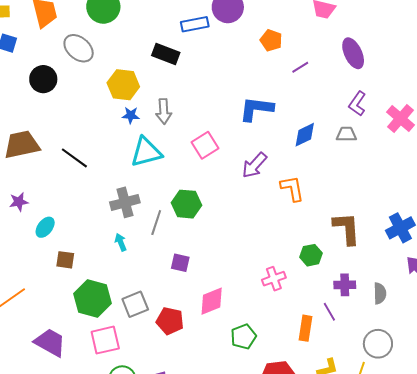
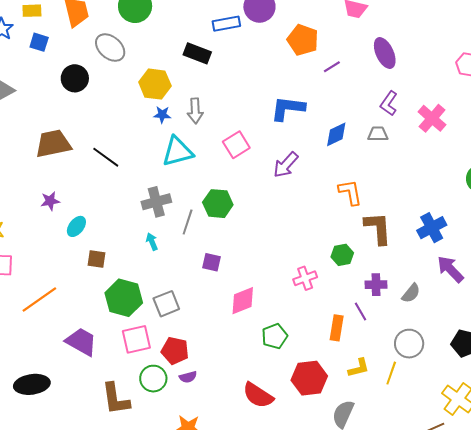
orange pentagon: (271, 40) -> (303, 40), size x1.4
orange L-shape: (292, 188) -> (350, 192), moved
gray semicircle: (380, 293) -> (411, 293), turned 40
red pentagon: (170, 321) -> (175, 351), moved

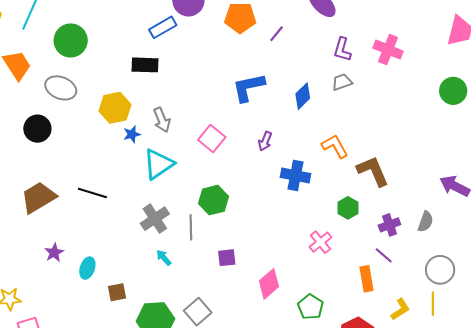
purple arrow: (286, 165) -> (265, 141), size x0.7
blue cross: (432, 228) -> (295, 175), moved, turned -32

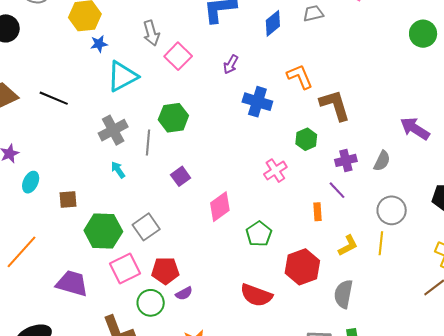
gray arrow: (162, 120) -> (151, 33), moved
purple square: (227, 258) -> (181, 176), turned -36
cyan ellipse: (87, 268) -> (31, 182), moved
orange rectangle: (366, 279) -> (317, 212), size x0.7

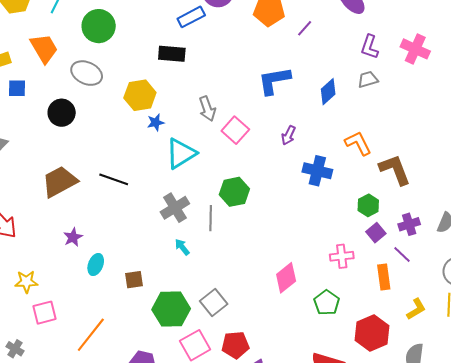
pink cross: (275, 171) -> (342, 256), moved, turned 30
purple square: (181, 176) -> (376, 233), moved
orange rectangle: (317, 212) -> (384, 277), size x1.4

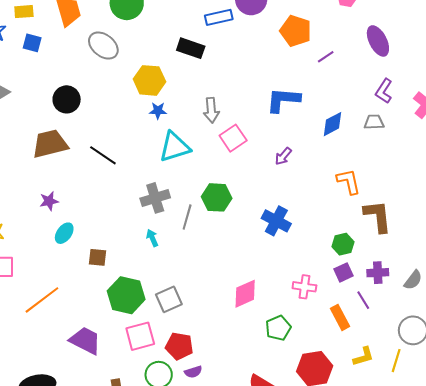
black circle: (62, 113) -> (67, 99), moved
blue cross: (317, 171) -> (276, 221), moved
orange rectangle: (384, 277) -> (340, 317), turned -35

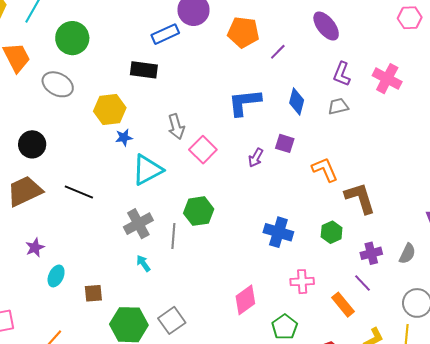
blue diamond: (333, 124) -> (297, 101), moved, turned -36
blue cross: (276, 221) -> (278, 232), moved
purple square: (344, 272) -> (285, 143), moved, turned -36

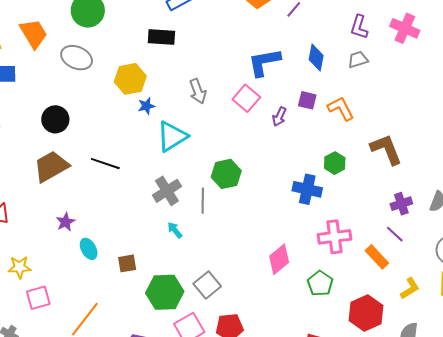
pink square: (203, 150) -> (246, 98), moved
orange L-shape: (325, 170) -> (341, 109), moved
green hexagon: (332, 232) -> (335, 163), moved
cyan ellipse: (56, 276) -> (89, 249), turned -50
pink cross: (302, 282) -> (334, 237), size x1.4

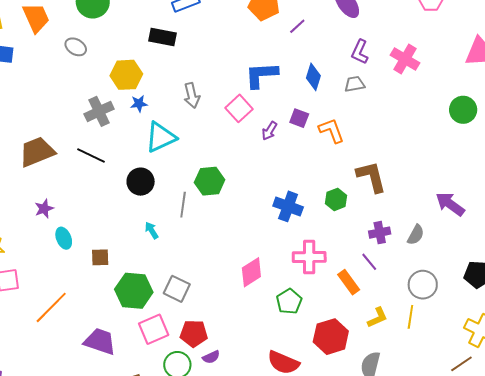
gray ellipse: (77, 58) -> (76, 47), size x0.7
black circle: (55, 119) -> (141, 182), moved
green hexagon: (335, 163) -> (336, 199), moved
gray cross: (167, 191) -> (99, 111), moved
gray square: (207, 285) -> (177, 289), turned -32

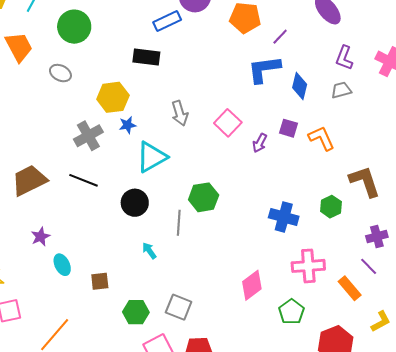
blue L-shape: (261, 75) -> (264, 69), moved
green hexagon: (134, 291) -> (136, 312), size x0.7

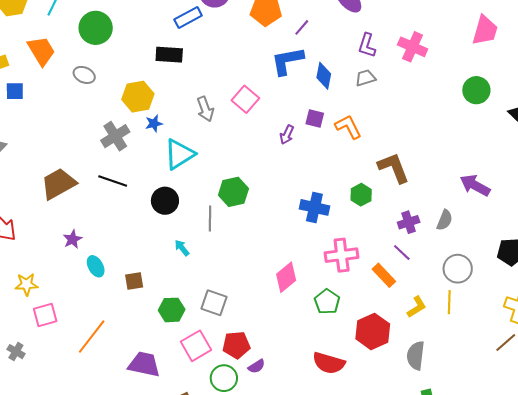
pink square: (228, 123) -> (245, 99), moved

